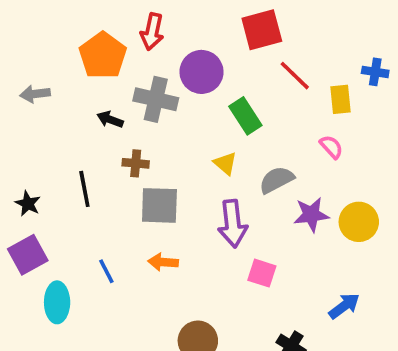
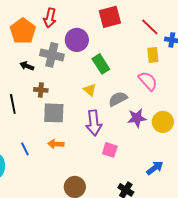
red line: (295, 76) -> (150, 27), moved
pink semicircle: (331, 147) -> (148, 81), size x1.5

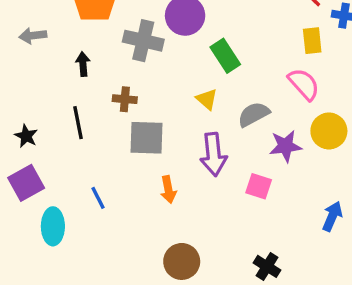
black arrow: (27, 66) -> (83, 64), moved, turned 64
yellow circle: (163, 122) -> (329, 131), moved
orange arrow: (56, 144) -> (168, 190), moved, turned -105
pink square: (110, 150) -> (259, 186), moved
blue arrow: (155, 168) -> (332, 216), moved, turned -30

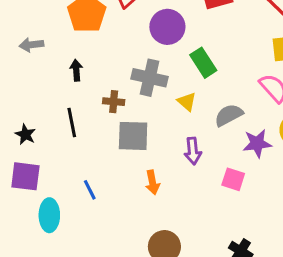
gray cross: (143, 41) -> (149, 78), moved
purple arrow: (213, 154) -> (193, 151), size x0.7
purple square: (26, 183) -> (25, 176), turned 36

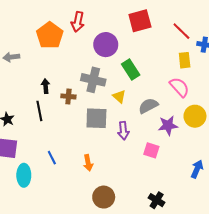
black arrow: (76, 70) -> (46, 86), moved
gray square: (133, 136) -> (96, 118), moved
orange arrow: (152, 182) -> (88, 163), moved

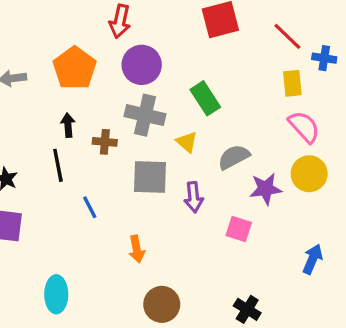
orange pentagon: (50, 35) -> (75, 68), moved
purple circle: (106, 45) -> (142, 65), moved
pink semicircle: (179, 87) -> (304, 127), moved
blue line: (52, 158) -> (90, 207), moved
cyan ellipse: (24, 175) -> (56, 294), moved

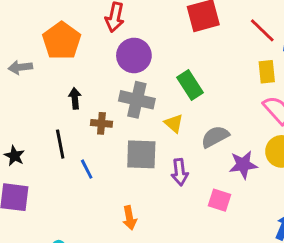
orange pentagon: (75, 68) -> (62, 41), moved
black arrow: (68, 125) -> (75, 98), moved
blue line: (90, 207) -> (87, 169), moved

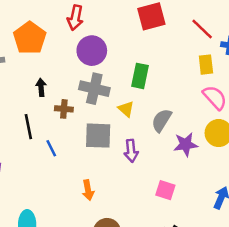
green rectangle: (190, 85) -> (140, 76), turned 45
gray semicircle: (215, 137) -> (162, 120), turned -30
pink square: (220, 200) -> (165, 190), moved

